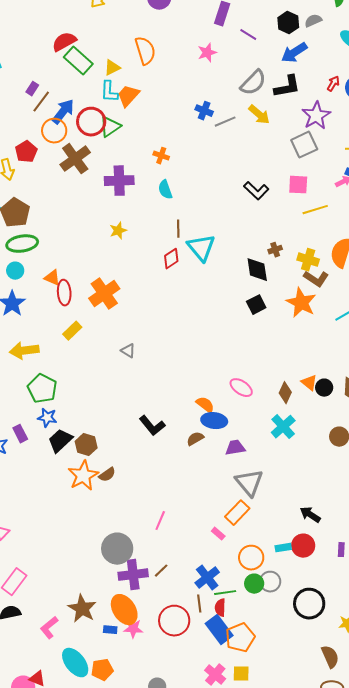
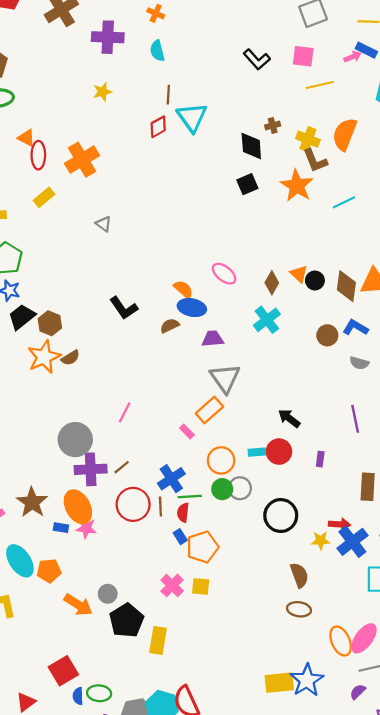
brown L-shape: (316, 279) -> (315, 161), turned 30
red circle: (174, 621) -> (133, 504), moved
blue rectangle: (219, 630) -> (180, 537), size x0.5

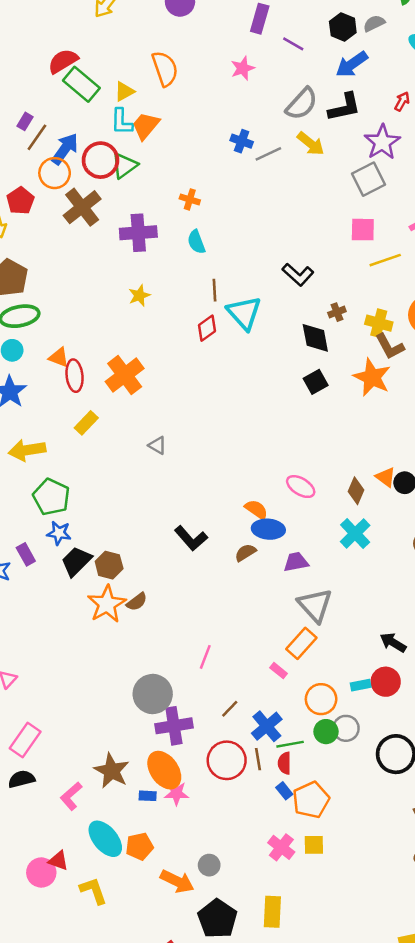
black L-shape: (257, 59) -> (298, 275), moved
brown line: (122, 467) -> (230, 709), moved
black pentagon: (127, 621) -> (217, 919), moved

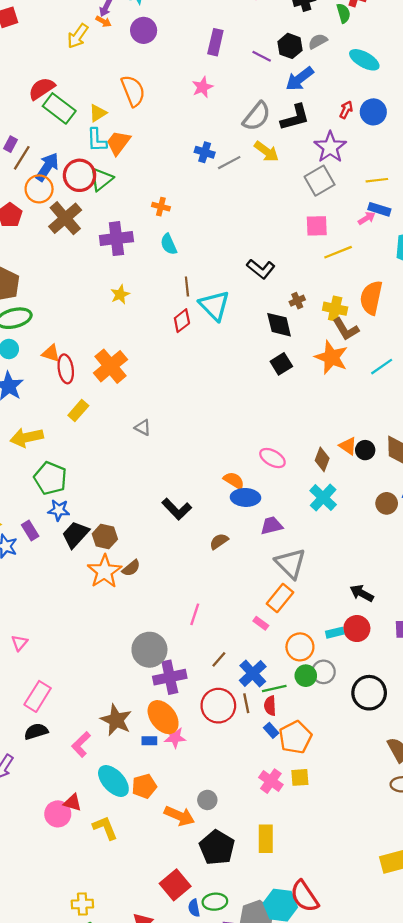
purple line: (293, 44) -> (262, 56), moved
brown semicircle: (245, 553) -> (219, 541), moved

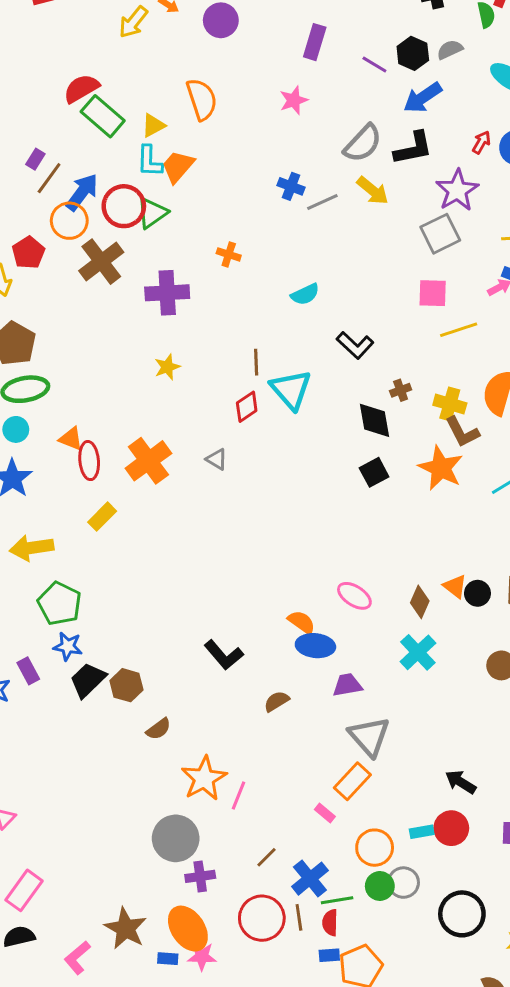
cyan semicircle: (169, 244) -> (305, 294), moved, turned -95
gray triangle: (143, 428) -> (217, 459), moved
orange star: (104, 571) -> (204, 778), moved
purple cross: (170, 677) -> (200, 876), size x0.7
blue rectangle: (271, 730) -> (329, 955), turned -56

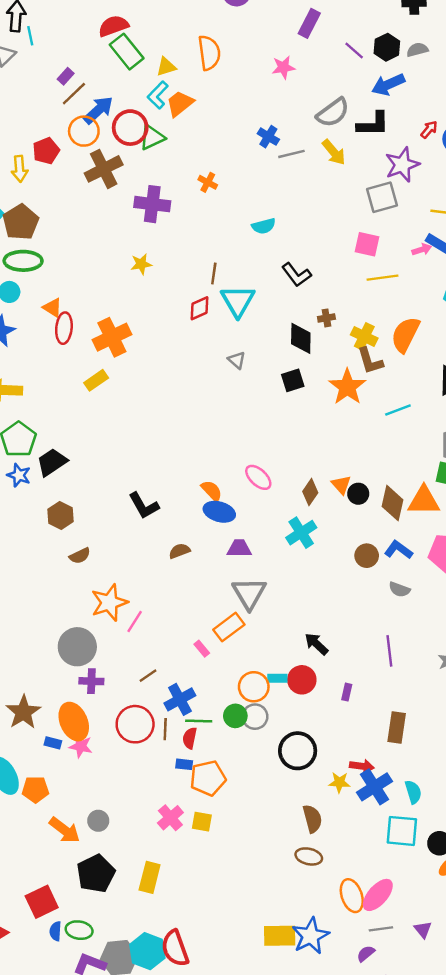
cyan L-shape: (150, 161) -> (158, 95), turned 32
gray triangle: (217, 459) -> (237, 360), moved
yellow rectangle: (102, 517) -> (96, 380), moved
black trapezoid: (88, 680) -> (52, 462), moved
orange circle: (375, 848) -> (254, 687), moved

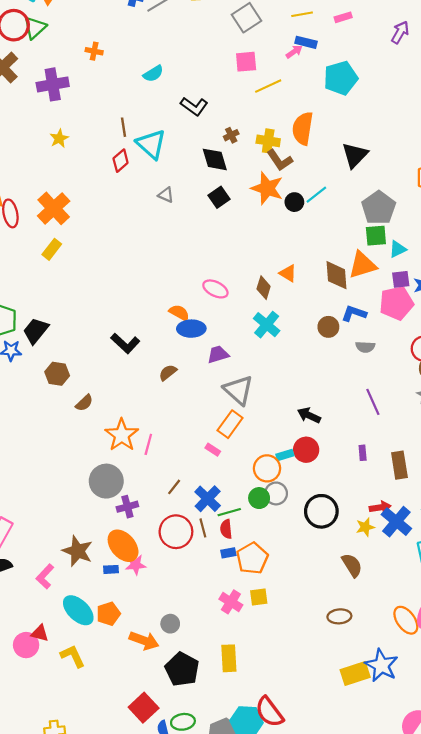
black circle: (358, 494) -> (294, 202), moved
purple rectangle: (347, 692) -> (363, 453), moved
brown ellipse: (309, 856) -> (339, 616), moved

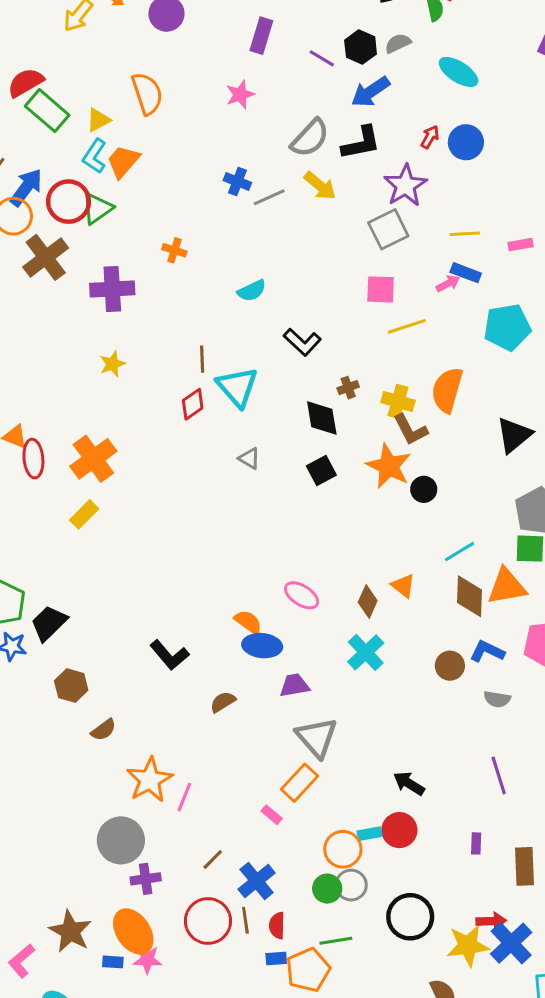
cyan line: (316, 195) -> (460, 552), moved
green line: (229, 512) -> (336, 941), moved
yellow star: (365, 527) -> (468, 946), size x1.6

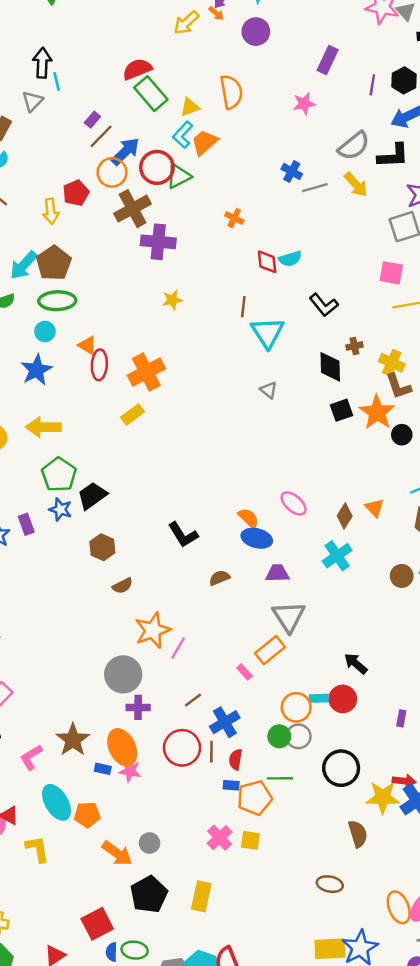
purple line: (322, 58) -> (372, 85), turned 60
purple cross: (112, 289) -> (158, 242), moved
red diamond: (193, 404) -> (267, 262), moved, turned -70
black square: (321, 471) -> (341, 410), moved

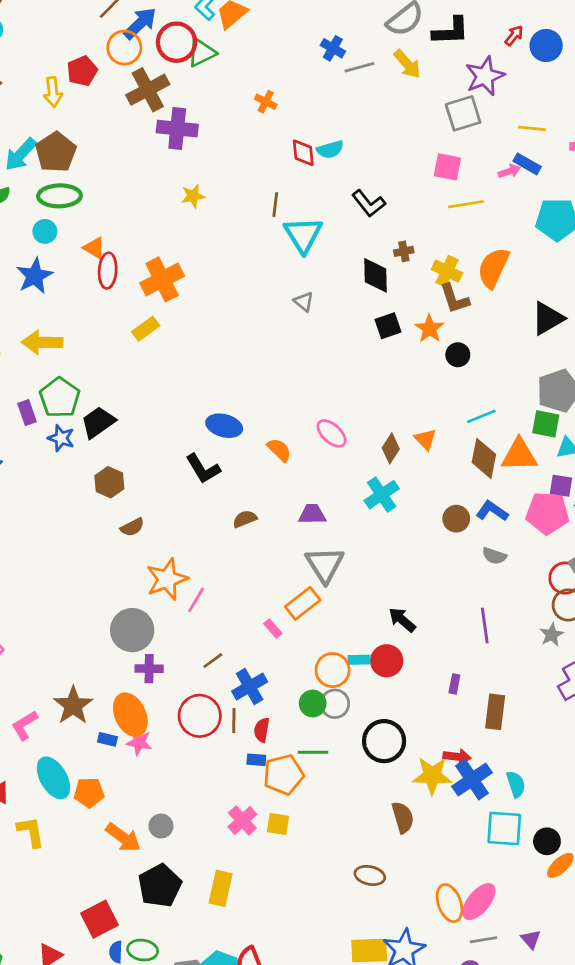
orange star: (377, 412) -> (429, 329), size x0.7
purple rectangle: (26, 524) -> (27, 413), moved
blue ellipse: (257, 538) -> (224, 426), moved

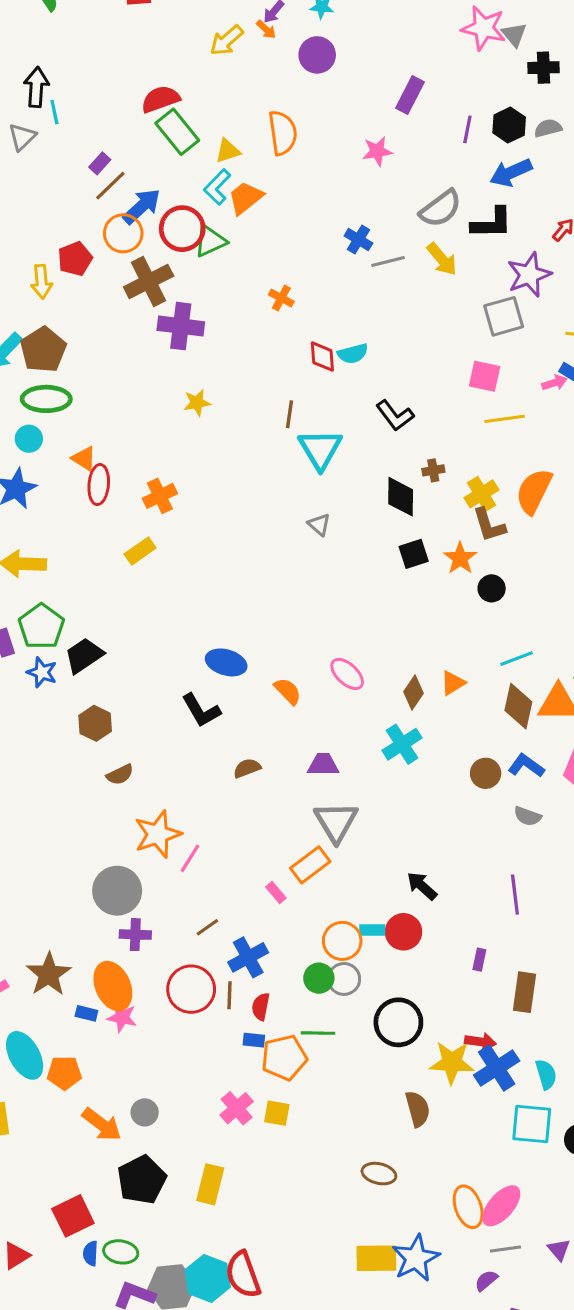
yellow cross: (447, 271) -> (481, 494), turned 32
orange cross: (162, 279) -> (160, 496), size x0.7
orange triangle: (425, 439) -> (453, 683), turned 40

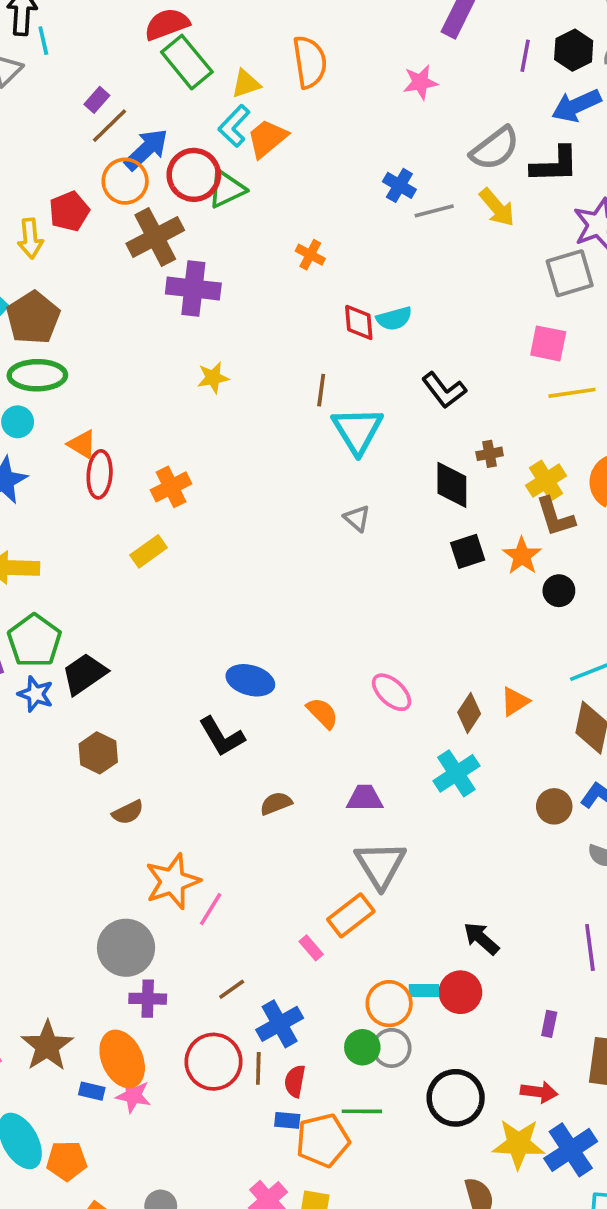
red arrow: (480, 1042) -> (539, 1092), moved

